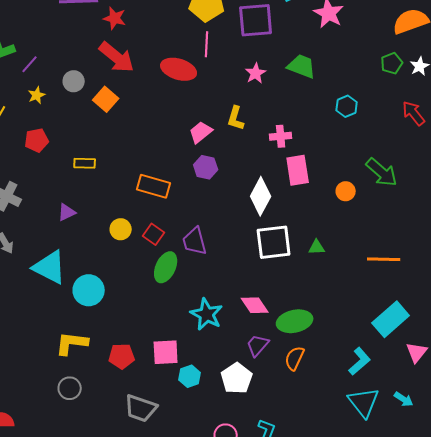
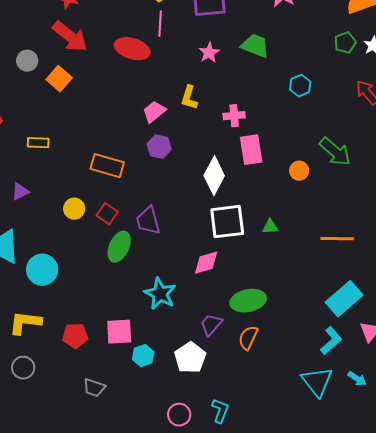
pink diamond: (255, 305) -> (206, 263), moved, turned -72
cyan L-shape: (360, 361) -> (331, 341), moved
gray trapezoid: (141, 408) -> (94, 388), size x0.7

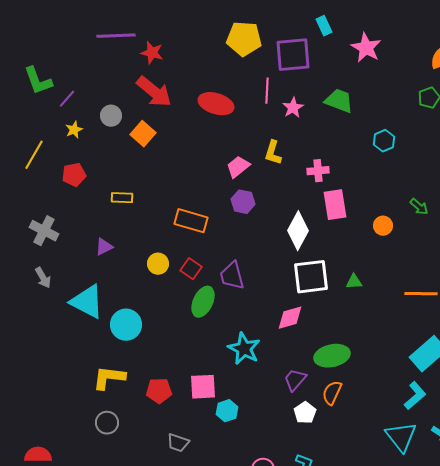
pink line: (160, 24) -> (267, 91), moved
green arrow: (335, 152) -> (419, 207), size x0.6
white pentagon: (190, 358) -> (305, 413), moved, size x0.7

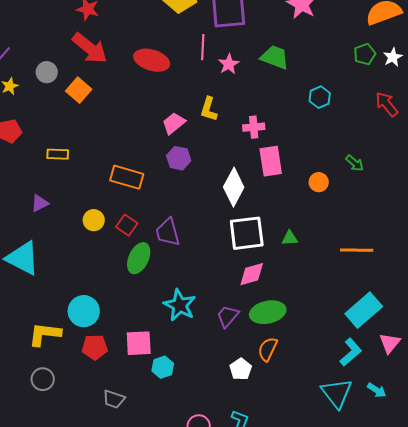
pink diamond: (290, 318) -> (252, 274), moved
cyan circle: (126, 325) -> (84, 311), moved
purple trapezoid: (295, 380) -> (228, 316), moved

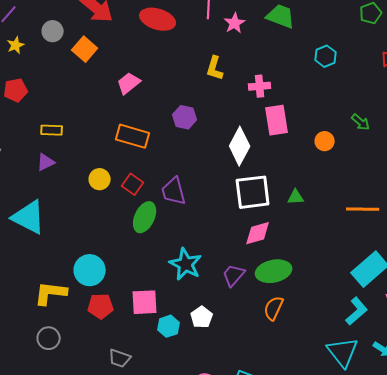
pink trapezoid: (174, 123) -> (129, 83), moved
yellow rectangle: (58, 154) -> (52, 130), moved
white pentagon: (241, 369) -> (202, 317), moved

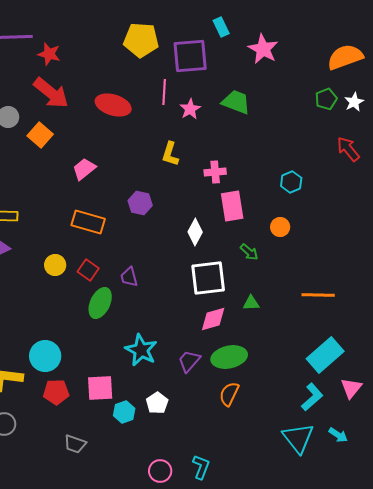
cyan hexagon: (326, 56) -> (291, 182), moved
green arrow: (361, 122) -> (249, 252), moved
white diamond: (240, 146) -> (195, 232), size x0.7
purple trapezoid: (174, 191) -> (129, 277), size x0.7
green triangle: (296, 197) -> (251, 303), moved

